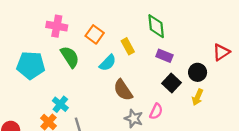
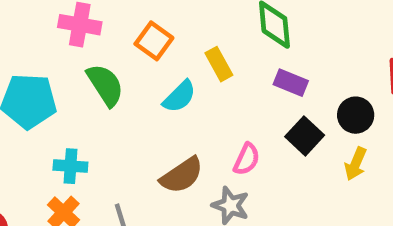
brown semicircle: (123, 90) -> (182, 175), moved, turned -90
cyan cross: (60, 104) -> (70, 166), moved, turned -35
pink semicircle: (156, 111) -> (247, 159), moved

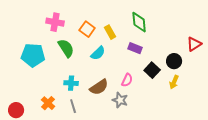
yellow rectangle: (219, 64) -> (110, 32), moved
purple rectangle: (291, 83) -> (135, 48), moved
cyan cross: (70, 166) -> (71, 83), moved

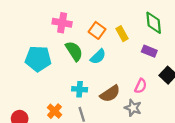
cyan semicircle: (98, 53) -> (98, 57), moved

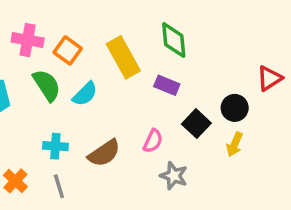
orange square: (97, 30) -> (68, 50), moved
yellow rectangle: (122, 34) -> (123, 57), size x1.6
gray star: (133, 108) -> (174, 176), moved

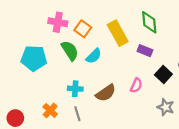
gray star: (174, 176) -> (166, 107), moved

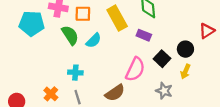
orange square: (83, 29) -> (83, 14), turned -35
cyan pentagon: (34, 58) -> (32, 23), moved
pink semicircle: (136, 85) -> (135, 69), size x1.6
brown semicircle: (106, 93) -> (115, 93), moved

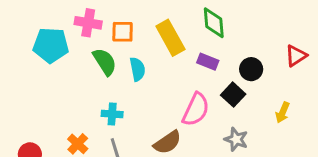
cyan semicircle: (94, 40) -> (138, 69), turned -56
black circle: (185, 49) -> (251, 69), moved
yellow arrow: (185, 71) -> (283, 112), moved

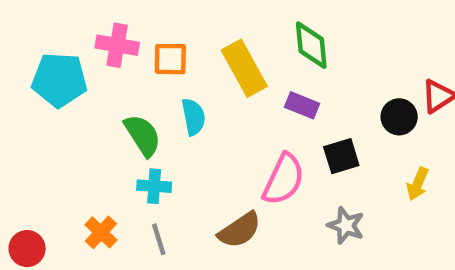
green semicircle: (105, 62) -> (143, 135), moved
black circle: (251, 69) -> (399, 117), moved
black square: (233, 95) -> (341, 156), turned 30

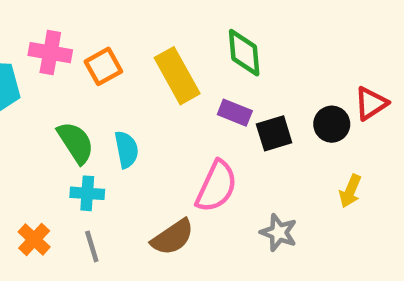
orange square: (170, 59) -> (103, 66), turned -30
cyan semicircle: (193, 117) -> (126, 149), moved
black square: (341, 156) -> (274, 133), moved

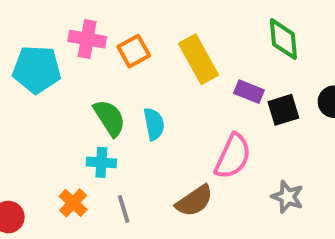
green diamond: (244, 53) -> (283, 39), moved
cyan cross: (87, 193) -> (101, 162), moved

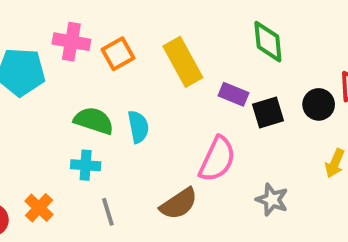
green semicircle: (109, 118) -> (94, 121), turned -39
orange cross: (73, 203) -> (39, 208), moved

